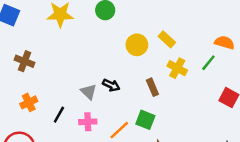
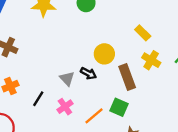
yellow circle: (137, 45) -> (104, 54), moved
brown rectangle: (152, 87) -> (127, 77), size x1.5
pink cross: (88, 122) -> (65, 107), turned -35

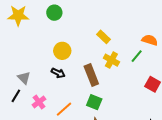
yellow circle: (104, 54) -> (62, 51), moved
gray triangle: (67, 79) -> (24, 78), moved
green square: (119, 107) -> (94, 102), moved

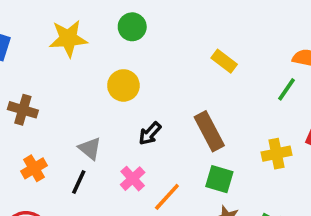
yellow circle: (62, 51) -> (123, 85), moved
yellow cross: (111, 60) -> (277, 154), moved, turned -35
black arrow: (58, 73) -> (150, 133), turned 112
pink cross: (39, 102) -> (133, 179), moved

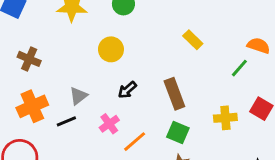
gray triangle: (90, 148) -> (78, 96), turned 36
orange cross: (34, 168) -> (32, 106), size x1.5
black line: (79, 182) -> (66, 121), turned 36

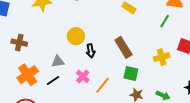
yellow circle: (111, 49) -> (76, 36), moved
black arrow: (127, 90) -> (91, 51), turned -48
gray triangle: (78, 96) -> (58, 61), turned 40

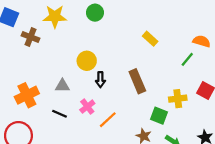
brown cross: (19, 43) -> (30, 37), moved
green square: (131, 73) -> (159, 116), moved
black line: (53, 81) -> (59, 114), moved, turned 48

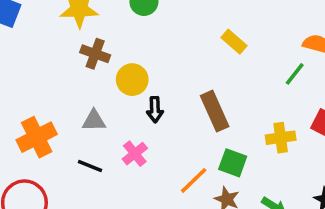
brown cross: (30, 37) -> (95, 54), moved
green square: (159, 116) -> (233, 163), moved
orange line: (108, 120) -> (194, 180), moved

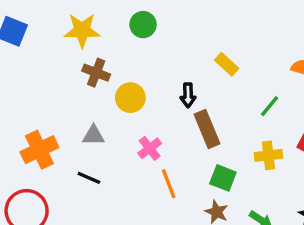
green line: (295, 74) -> (270, 106), moved
black arrow: (155, 110) -> (188, 95), moved
pink cross: (135, 154) -> (150, 148), moved
orange line: (194, 180) -> (169, 184), moved, turned -68

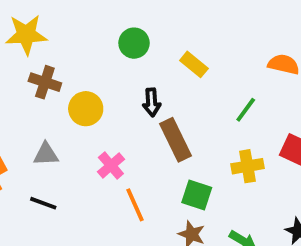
green circle: (143, 25) -> (134, 43), moved

